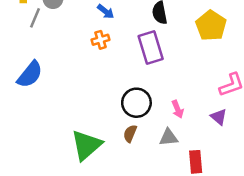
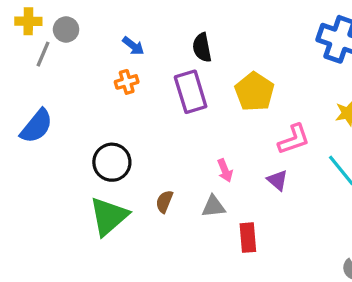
yellow pentagon: (211, 26) -> (254, 92), moved
black circle: (136, 103) -> (112, 162), moved

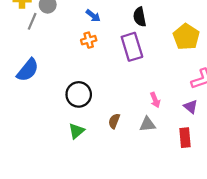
yellow pentagon: (254, 92) -> (186, 37), moved
green triangle: (109, 216) -> (76, 131), size x0.6
red rectangle: (248, 238) -> (185, 138), moved

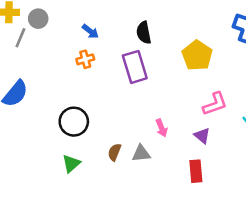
gray triangle: (147, 124) -> (141, 153), moved

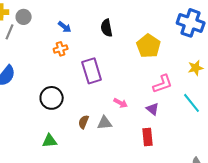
purple rectangle: (135, 67) -> (92, 71), moved
pink arrow: (162, 128) -> (121, 103), turned -40
green triangle: (71, 164) -> (50, 141), moved, turned 35

